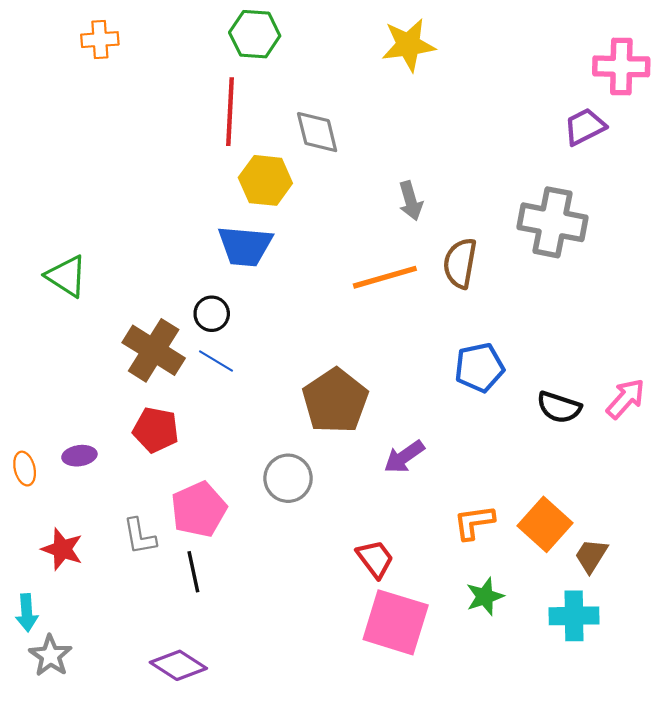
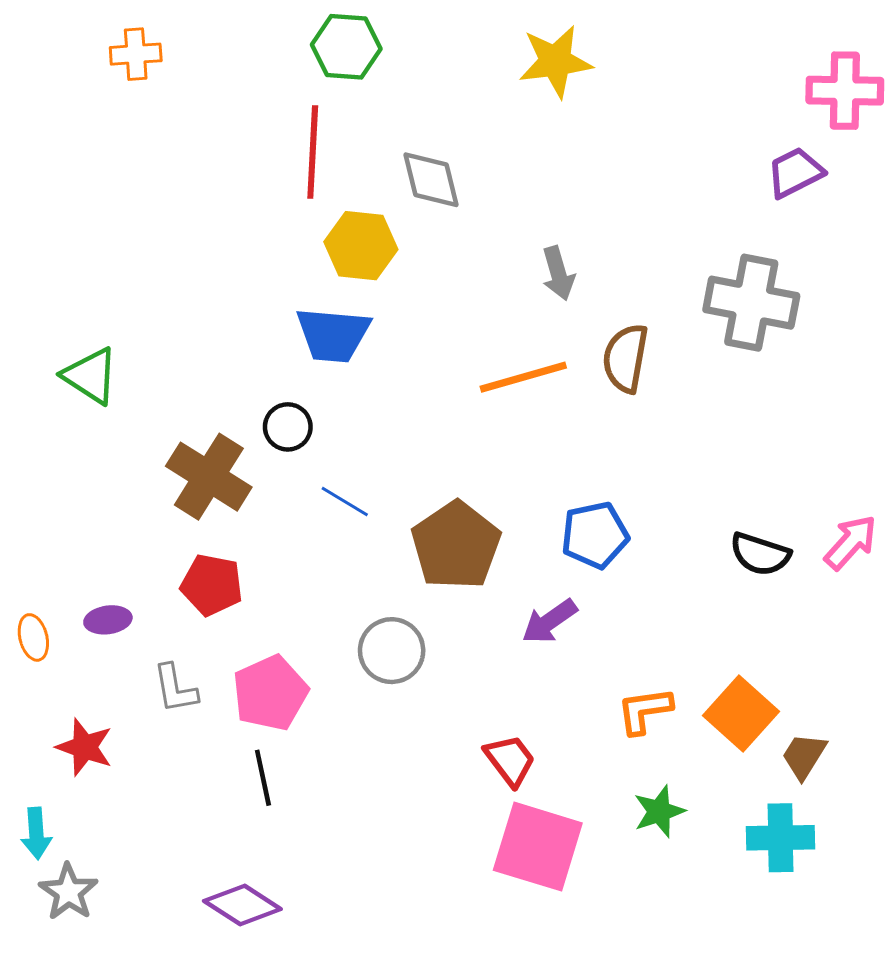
blue line: (216, 361) -> (345, 501), moved
blue pentagon: (479, 367) -> (595, 535), moved
gray L-shape: (140, 536) -> (175, 689), moved

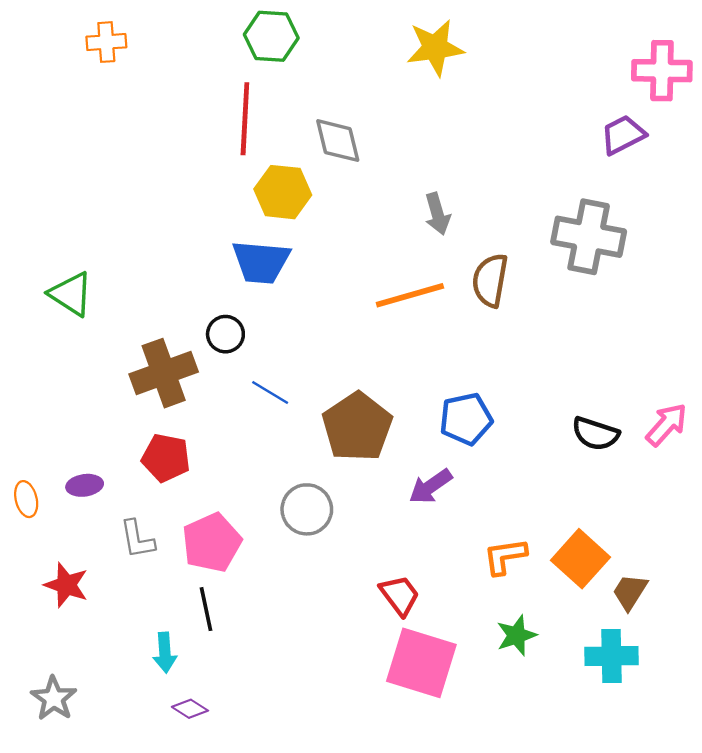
brown cross: (209, 477) -> (164, 373), turned 38
cyan arrow: (36, 833) -> (165, 653), moved
purple diamond: (242, 905) -> (190, 709), size x0.6

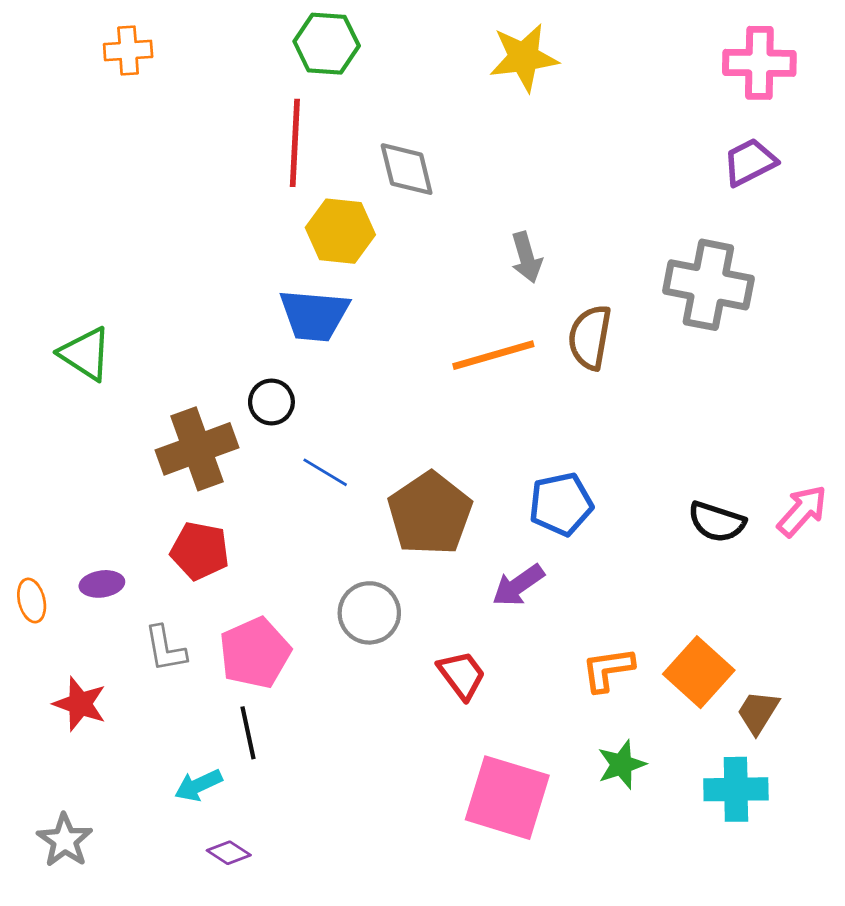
pink cross: (662, 71) -> (759, 63), moved
red trapezoid: (400, 595) -> (462, 675), moved
cyan arrow: (165, 653) -> (198, 785), turned 69

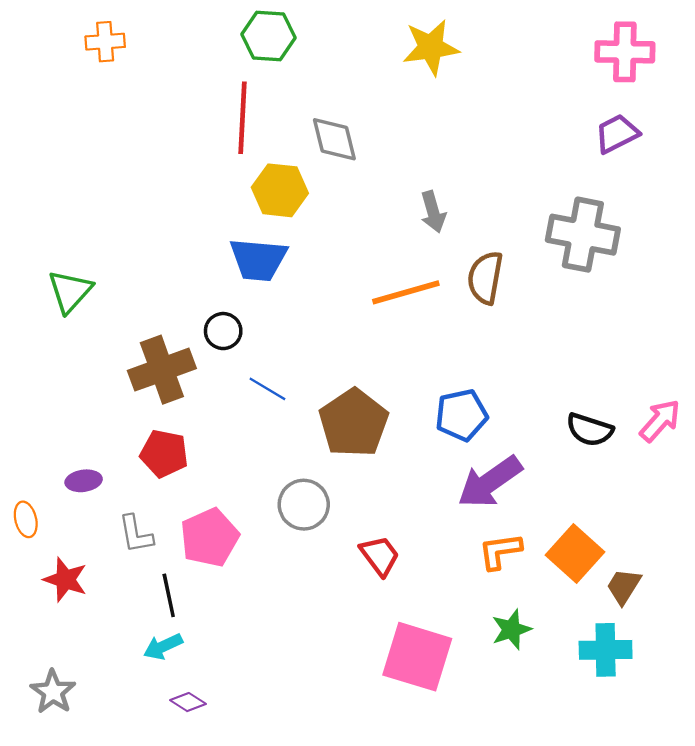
green triangle: (85, 354) -> (70, 291), turned 39
purple arrow: (518, 585) -> (490, 482), moved, size x1.5
orange ellipse: (32, 600) -> (26, 519), moved
black line: (248, 733) -> (169, 595), moved

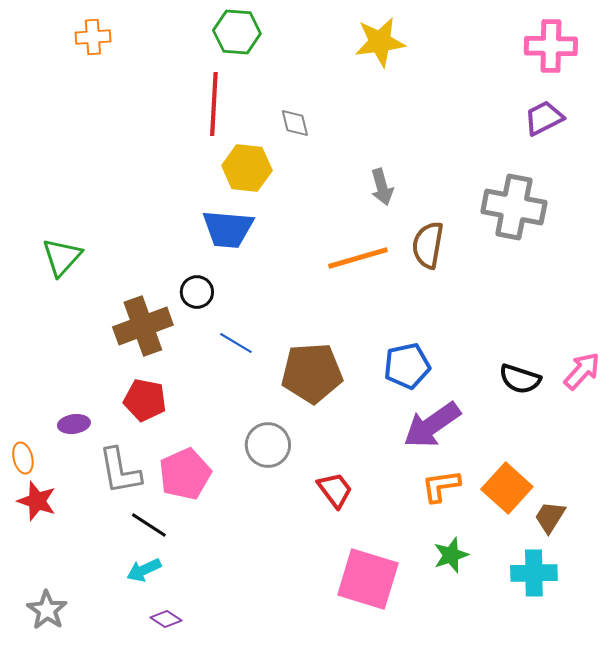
gray diamond: (334, 139) -> (295, 123), size x0.7
brown pentagon: (354, 423) -> (312, 373), turned 30
gray L-shape: (136, 534) -> (120, 471), size x1.4
red star: (65, 580) -> (37, 501), moved
black line: (169, 595) -> (149, 525), turned -45

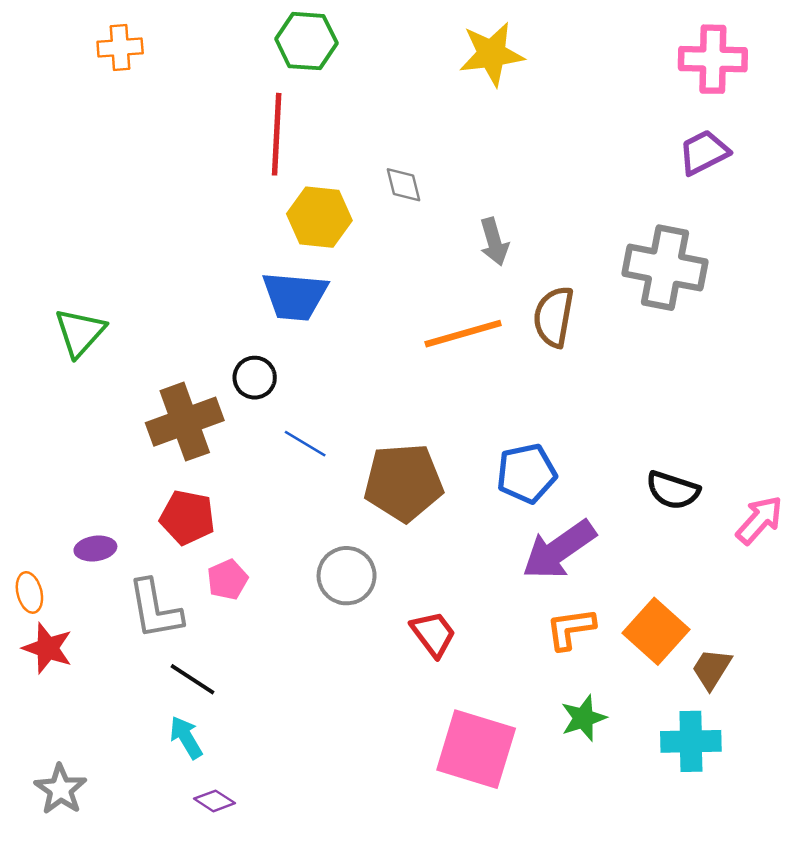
gray diamond: (295, 123) -> (404, 185), moved
pink arrow: (582, 371) -> (760, 520), moved
pink pentagon: (185, 474) -> (227, 580), moved, size x0.6
cyan arrow: (144, 570) -> (186, 737), turned 84

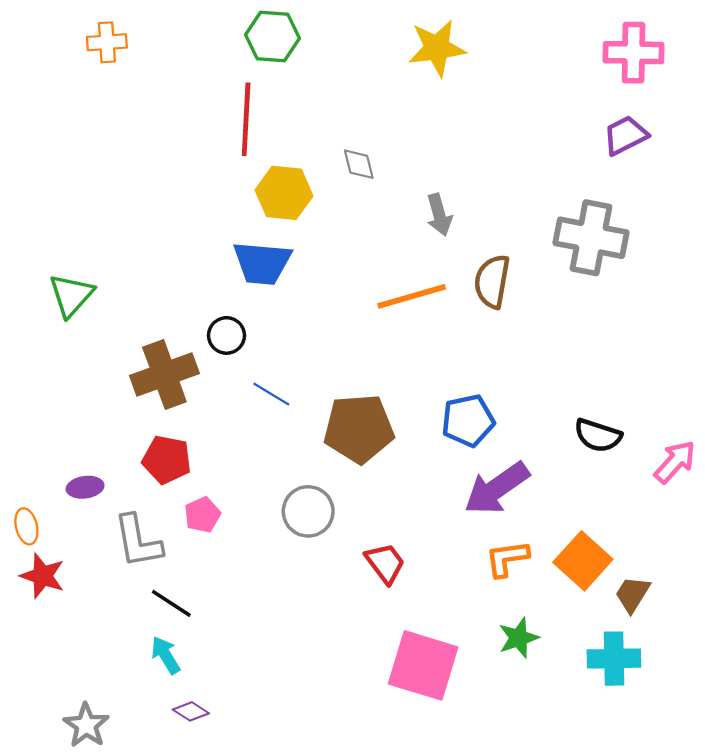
gray star: (60, 789) -> (86, 725), moved

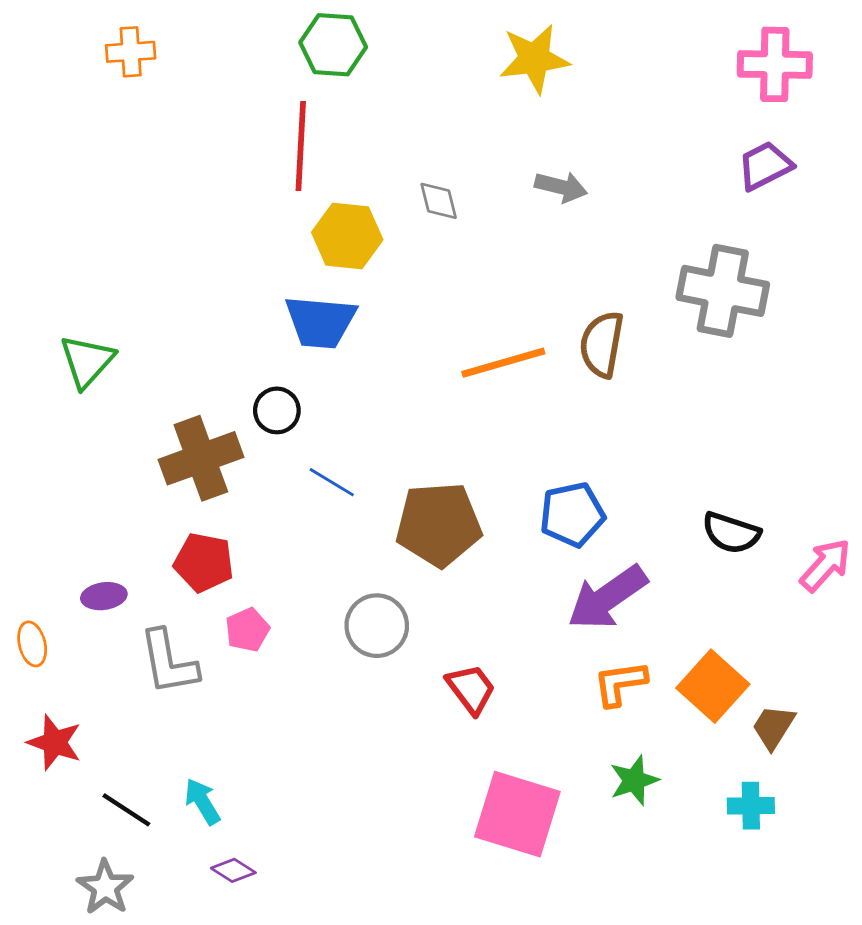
gray arrow: (439, 215) -> (561, 187), moved, turned -60
red star: (43, 576) -> (55, 742), moved
black line: (171, 603) -> (126, 810), moved
cyan cross: (614, 659) -> (751, 806), size x0.7

